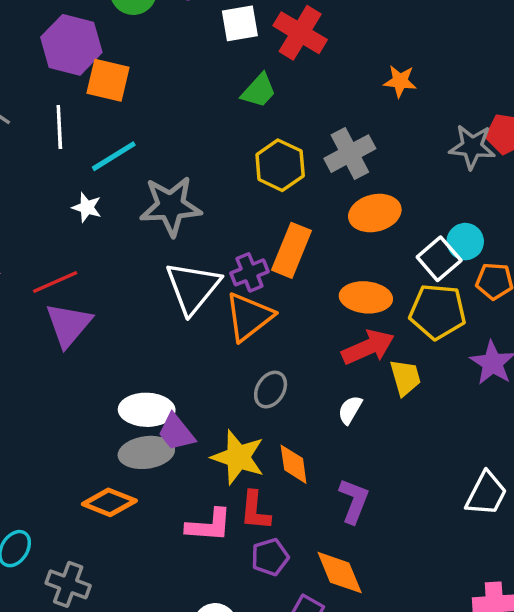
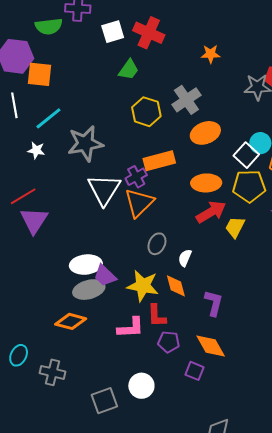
orange rectangle: (292, 250) -> (159, 161), turned 60
yellow trapezoid: (405, 378) -> (235, 227), turned -130
white semicircle: (350, 410) -> (185, 258), moved
purple pentagon: (270, 557) -> (169, 342), turned 30

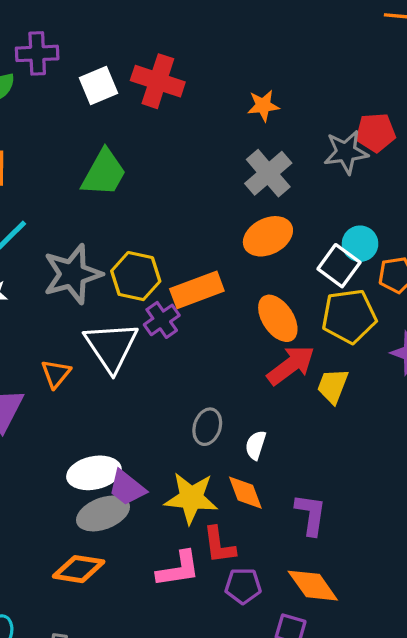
green trapezoid: (129, 70) -> (104, 173), moved, size x1.4
gray cross: (186, 100) -> (268, 173), moved
yellow hexagon: (146, 112) -> (136, 276), moved
orange ellipse: (206, 183) -> (278, 318), turned 64
orange triangle: (139, 203) -> (56, 374), moved, size x0.6

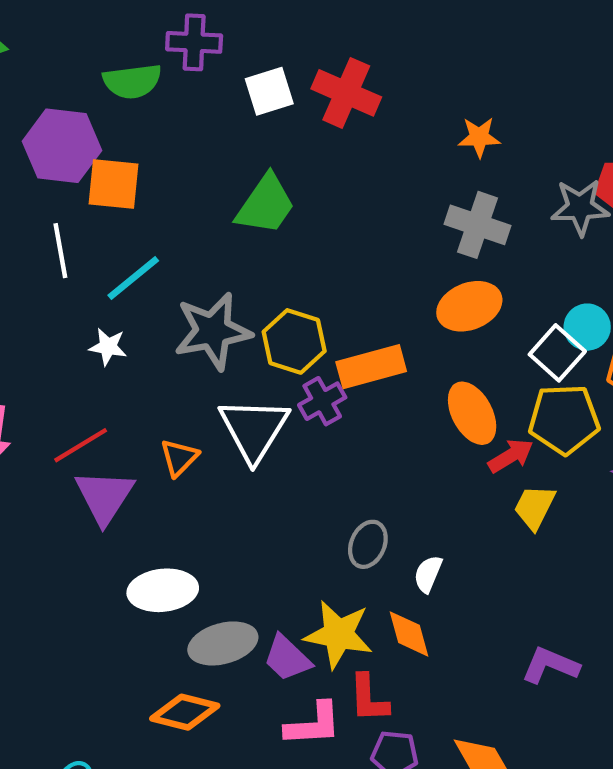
gray cross: (268, 173) -> (477, 225), turned -36
red arrow: (291, 365) -> (511, 456), moved, size x0.7
white ellipse: (94, 473) -> (163, 590), moved
purple trapezoid: (127, 488) -> (287, 658), moved
purple L-shape: (311, 514) -> (550, 665), moved, turned -81

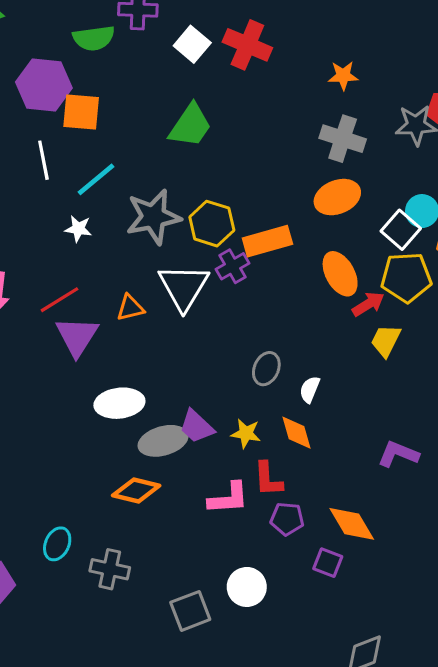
white square: (269, 91) -> (192, 44), turned -32
orange triangle: (179, 458) -> (130, 308), turned 32
yellow star: (338, 634) -> (246, 433), size x0.6
purple trapezoid: (287, 658) -> (197, 427), moved

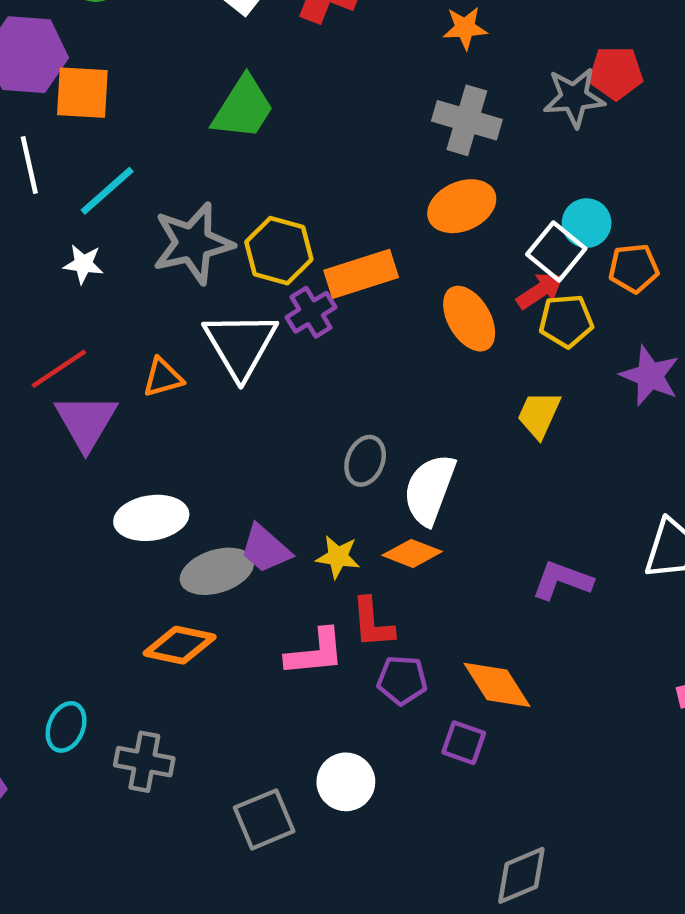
yellow pentagon: (406, 277) -> (566, 321), size x0.7
red arrow: (368, 304) -> (540, 291), moved
white semicircle: (310, 389) -> (430, 489), size x1.8
orange diamond: (297, 433) -> (412, 553), turned -51

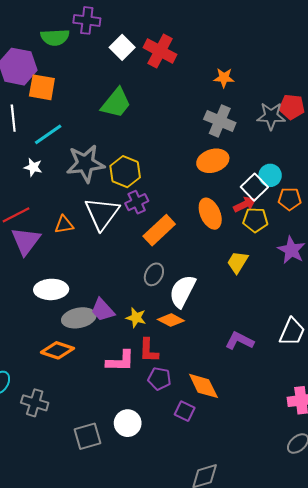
orange rectangle: (361, 274) -> (159, 230), moved, turned -32

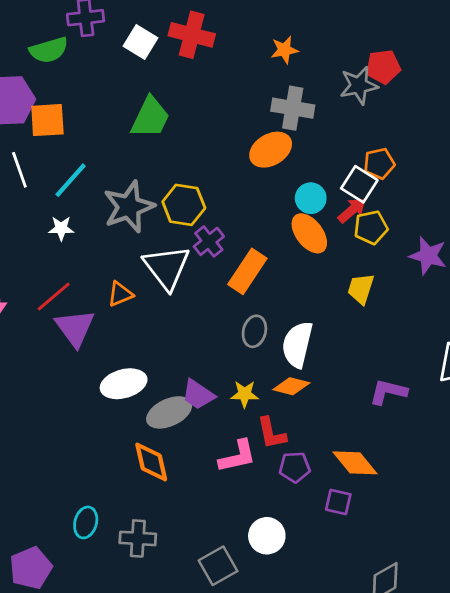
orange ellipse: (213, 161) -> (271, 150), moved
cyan circle: (270, 175) -> (311, 198), moved
orange pentagon: (290, 199) -> (379, 163), moved
orange diamond: (57, 350) -> (151, 462), turned 72

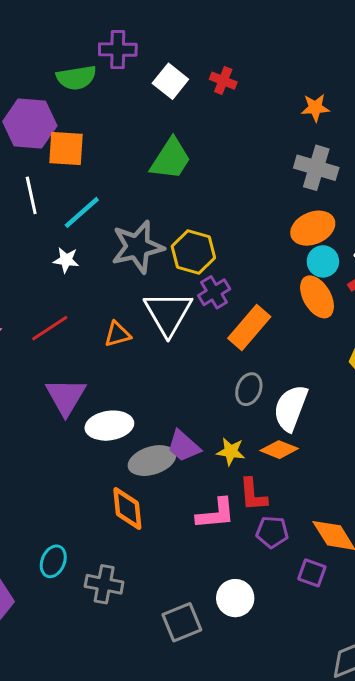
red cross: (192, 35) -> (223, 81), size x0.6
orange ellipse: (271, 150) -> (313, 228), moved
purple triangle: (75, 328) -> (66, 396), moved

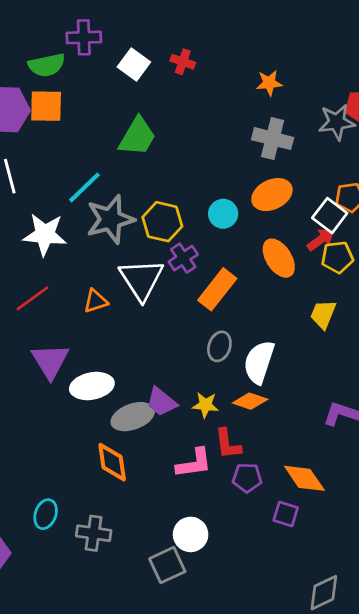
orange square: (66, 148) -> (46, 106), moved
cyan line: (82, 212) -> (84, 187), moved
white star: (66, 260) -> (45, 234), size x1.8
cyan circle: (323, 261) -> (223, 214), moved
white circle: (235, 598) -> (191, 534), moved

